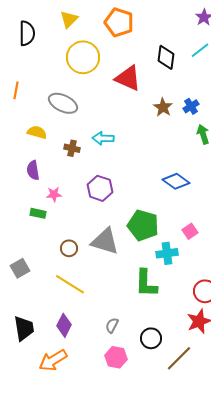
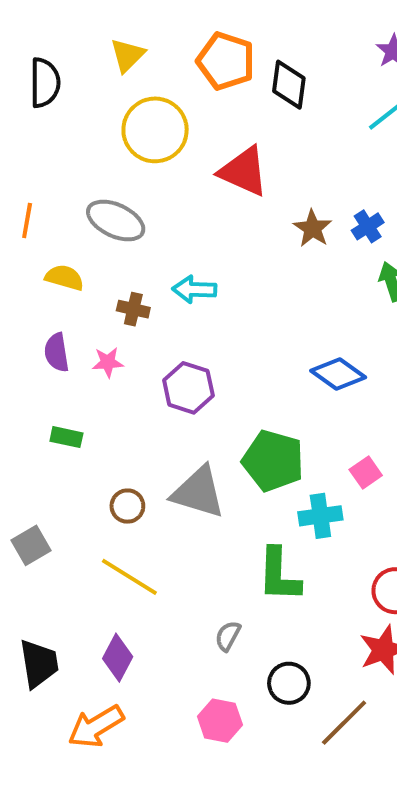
black diamond: (166, 57) -> (289, 85), moved
orange line: (16, 90) -> (27, 221), moved
pink star: (54, 194) -> (108, 362), moved
gray semicircle: (112, 325) -> (228, 636), moved

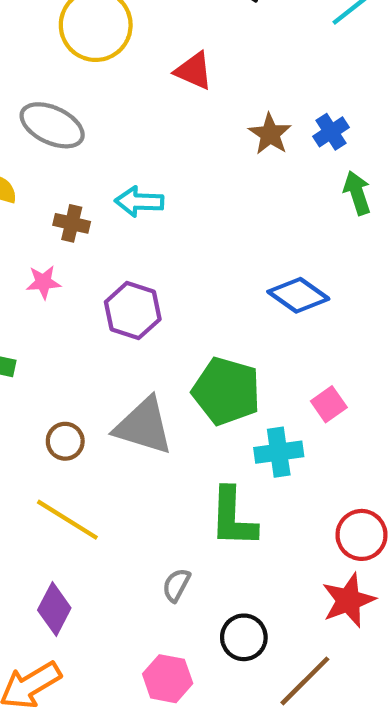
red triangle: (244, 171) -> (194, 71), size x0.7

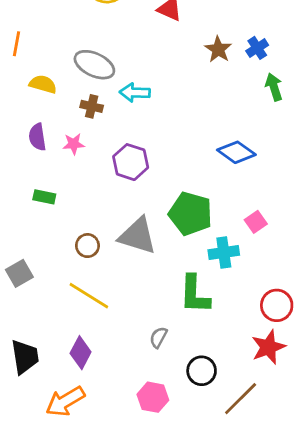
gray ellipse: (52, 125) -> (94, 65), moved

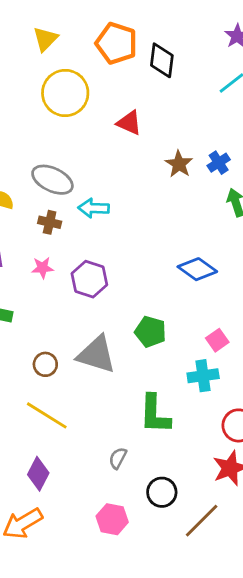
pink star: (74, 144) -> (42, 268), moved
green pentagon: (190, 214) -> (150, 332), size x0.7
cyan cross: (224, 252) -> (203, 376), moved

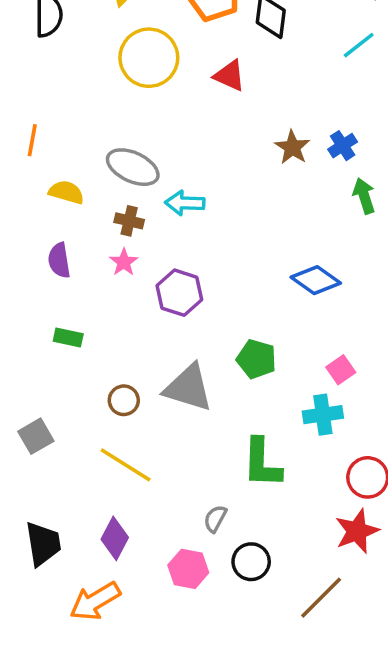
red triangle: (129, 123) -> (230, 76), moved
pink star: (42, 268) -> (124, 262), moved, turned -30
black circle: (162, 492) -> (251, 562), moved
pink hexagon: (112, 519) -> (188, 569), moved

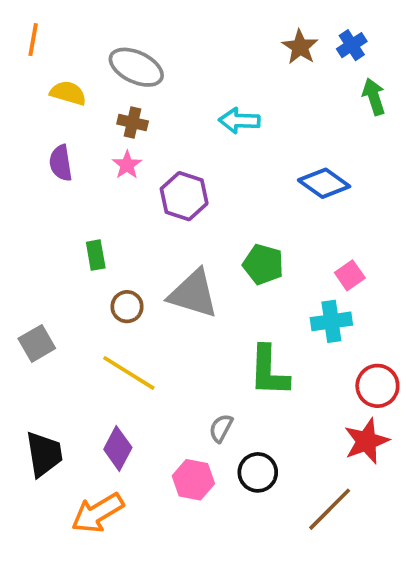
cyan arrow: (185, 203) -> (239, 121), moved
green rectangle: (68, 337) -> (96, 255), moved, turned 68

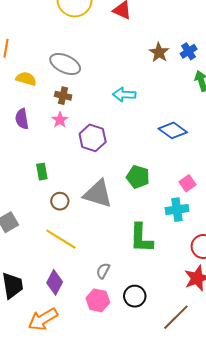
gray semicircle: (221, 428) -> (103, 271), moved

